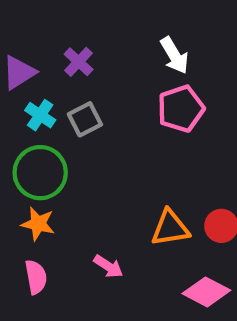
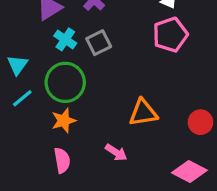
orange star: (38, 224) -> (64, 121), turned -30
orange triangle: (170, 228) -> (143, 113), moved

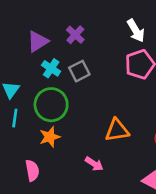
cyan line: (22, 98) -> (15, 118), turned -42
pink semicircle: (62, 160) -> (32, 171), moved

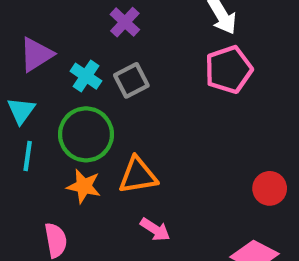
purple triangle: (38, 41) -> (36, 54), moved
orange triangle: (117, 130) -> (138, 175), moved
orange star: (50, 137) -> (84, 186), turned 30

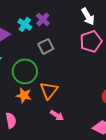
cyan cross: (86, 76) -> (25, 24), moved
orange triangle: (138, 175) -> (49, 90), turned -42

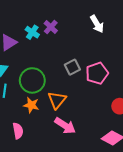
pink pentagon: (91, 41) -> (97, 73), moved
gray square: (46, 46) -> (72, 67), moved
pink arrow: (57, 115) -> (65, 126), size x1.5

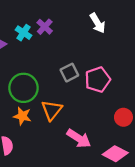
pink arrow: (65, 126) -> (79, 138), moved

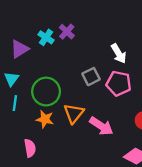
white arrow: (98, 23) -> (119, 54), moved
pink pentagon: (98, 80) -> (119, 83), turned 30
pink arrow: (79, 138) -> (101, 126), moved

